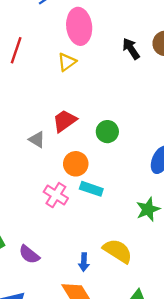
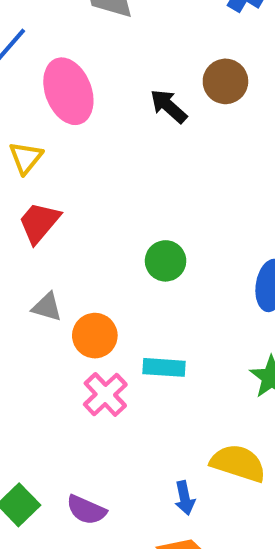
yellow triangle: (67, 62) -> (26, 158), moved
red trapezoid: (65, 121) -> (39, 223), moved
orange circle: (76, 164) -> (95, 336), moved
pink cross: (56, 195) -> (105, 395), turned 30

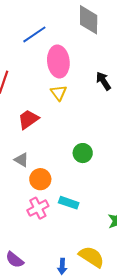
yellow triangle: (26, 158) -> (59, 93), moved, turned -30

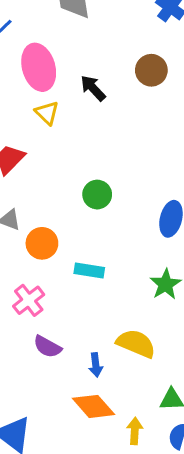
black arrow: (103, 81) -> (93, 88), moved
pink cross: (38, 208) -> (29, 300), moved
purple semicircle: (15, 260) -> (47, 347), moved

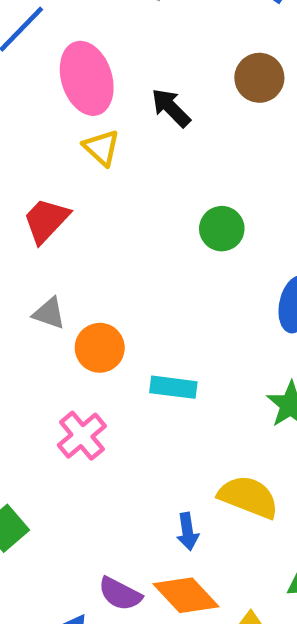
green circle: (97, 195) -> (222, 229), moved
purple semicircle: (47, 347) -> (120, 594), moved

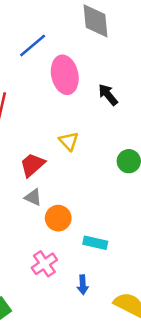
yellow triangle: (101, 148) -> (69, 141), moved
red trapezoid: (46, 220) -> (32, 165), moved
blue arrow: (188, 531) -> (83, 285), moved

